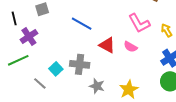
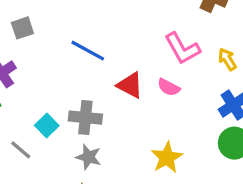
gray star: (97, 86) -> (89, 157), moved

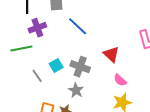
blue line: (88, 51) -> (78, 26), moved
pink semicircle: (169, 87) -> (120, 80), moved

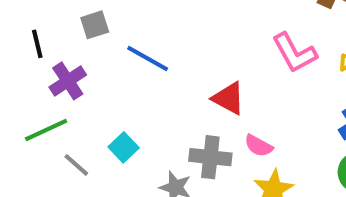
gray cross: (80, 67) -> (210, 157), moved
gray line: (37, 76) -> (76, 165), moved

